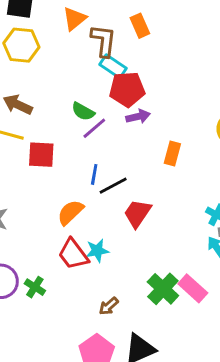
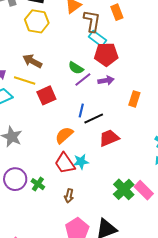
purple arrow: (138, 116) -> (106, 80), moved
red square: (41, 155) -> (46, 95), turned -30
red trapezoid: (137, 213) -> (109, 138), turned 30
brown arrow: (109, 306) -> (69, 196), moved, turned -40

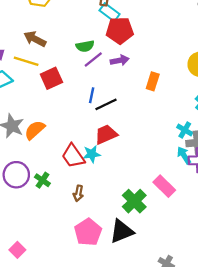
green semicircle: (76, 68) -> (85, 46), turned -42
orange semicircle: (64, 135) -> (35, 130), moved
red trapezoid: (109, 138) -> (106, 134), moved
green cross: (124, 189) -> (134, 201), moved

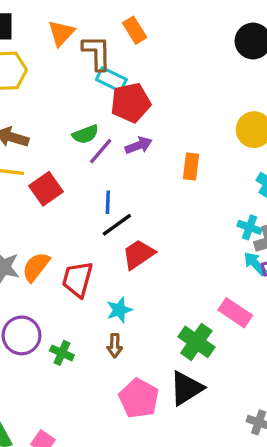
black line: (106, 104) -> (117, 225), moved
cyan star: (92, 154) -> (119, 310), moved
red trapezoid: (73, 156) -> (77, 279), moved, turned 60
green cross: (42, 180) -> (62, 353), moved

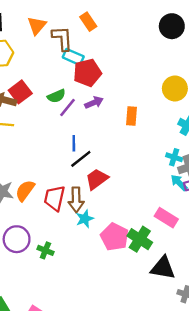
red square: (46, 189) -> (20, 92), moved
brown arrow: (115, 346) -> (76, 200), moved, size x1.5
black triangle: (186, 388) -> (163, 268), moved, turned 44
pink pentagon: (139, 398) -> (115, 237), moved

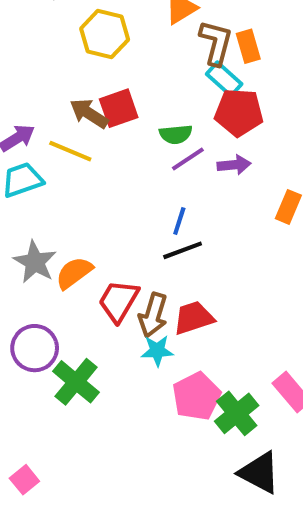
orange rectangle: (88, 22) -> (248, 46), moved
red trapezoid: (97, 179) -> (194, 318), moved
green cross: (45, 250) -> (76, 382), size x1.6

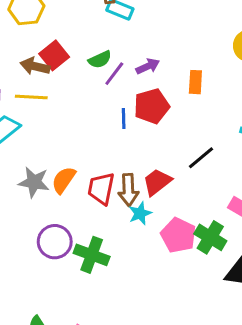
red pentagon: (239, 112) -> (152, 106), moved
black line: (183, 250) -> (201, 158), moved

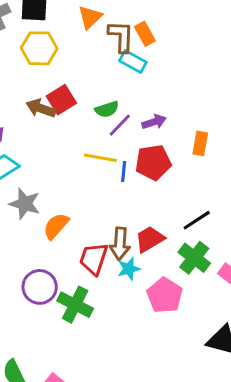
yellow line: (31, 97) -> (100, 158), moved
gray star: (34, 182) -> (25, 204), moved
red trapezoid: (101, 189) -> (94, 259), moved
green cross: (210, 237) -> (194, 258), moved

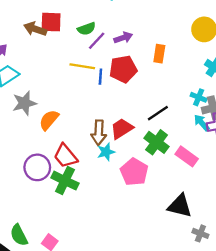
red square: (61, 100) -> (51, 22), turned 35
gray star: (25, 204) -> (24, 103), turned -30
red trapezoid: (94, 259) -> (66, 156), moved, turned -56

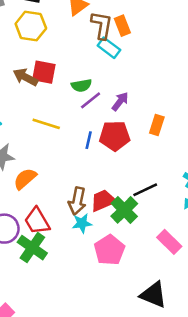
purple arrow: (123, 38) -> (120, 101), turned -42
yellow line: (82, 66) -> (46, 124), moved
green cross: (157, 142) -> (124, 210), moved

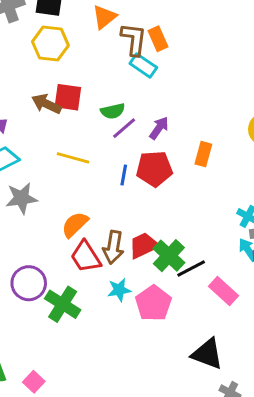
orange semicircle: (25, 179) -> (75, 225), moved
black line: (145, 190) -> (191, 269), moved
red trapezoid: (37, 221) -> (86, 257), moved
cyan star: (82, 223) -> (119, 290), moved

